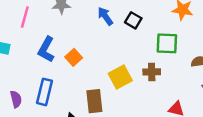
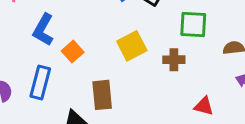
orange square: (74, 57) -> (73, 52), moved
yellow square: (120, 77) -> (132, 46), moved

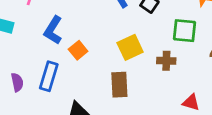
brown rectangle: (102, 95) -> (119, 85), moved

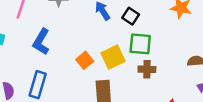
green square: (185, 31) -> (140, 44), moved
orange square: (78, 50) -> (85, 60), moved

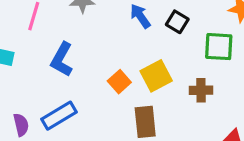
green square: (140, 44) -> (219, 47), moved
blue rectangle: (38, 85) -> (59, 116), turned 45

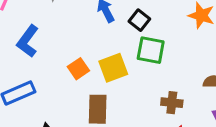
green square: (219, 47) -> (151, 50), moved
brown cross: (201, 90) -> (172, 103), moved

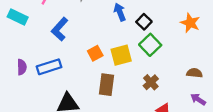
green square: (151, 50) -> (150, 45), turned 30
brown cross: (172, 103) -> (151, 82), moved, turned 35

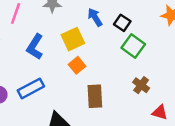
yellow square: (121, 55) -> (73, 39), moved

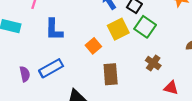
yellow square: (73, 39) -> (118, 29), moved
blue L-shape: (35, 47) -> (54, 30), turned -30

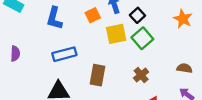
orange square: (93, 46) -> (93, 15), moved
blue rectangle: (51, 68) -> (64, 54), moved

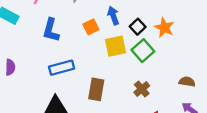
orange star: (183, 19) -> (164, 28), moved

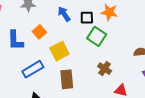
orange square: (91, 27) -> (39, 32), moved
black square: (138, 27) -> (87, 18), turned -32
yellow square: (115, 46) -> (59, 51), moved

